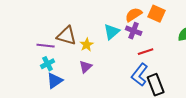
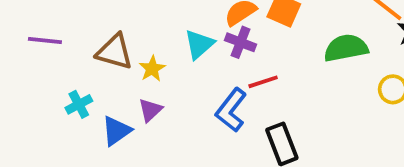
purple line: (46, 46) -> (45, 40), moved
blue L-shape: (140, 75) -> (231, 110), moved
blue triangle: (55, 81) -> (116, 131), moved

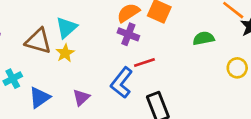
cyan triangle: (199, 44) -> (66, 28), moved
green semicircle: (346, 48) -> (204, 38), size x0.7
purple triangle: (150, 110) -> (81, 97), moved

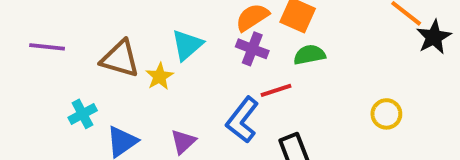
cyan triangle: (66, 28) -> (187, 45), moved
green semicircle: (204, 38) -> (309, 55), moved
yellow circle: (237, 68) -> (386, 114), moved

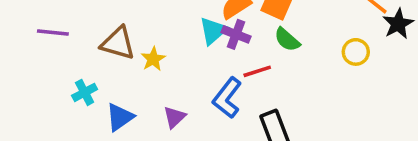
cyan triangle: (187, 45) -> (213, 31), moved
green semicircle: (309, 55) -> (287, 40), turned -128
yellow circle: (386, 114) -> (356, 52), moved

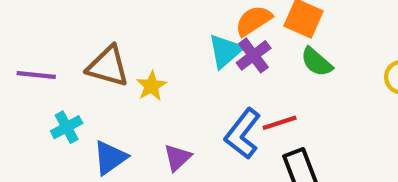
purple line: (53, 33) -> (36, 75), moved
purple cross: (236, 34) -> (254, 55), turned 32
red line: (257, 71) -> (280, 123), moved

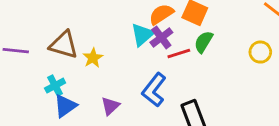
green semicircle: (317, 62) -> (204, 42), turned 80
red line: (280, 123) -> (179, 53), moved
cyan cross: (67, 127) -> (55, 86), moved

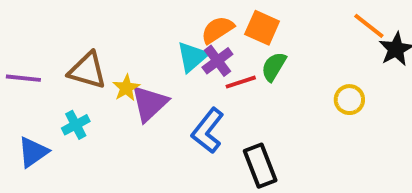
yellow circle: (260, 52) -> (349, 100), moved
blue triangle: (65, 106) -> (33, 152), moved
purple triangle: (110, 106) -> (150, 103), moved, size x1.5

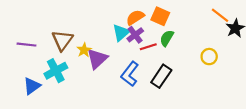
brown triangle: (87, 70) -> (62, 40), turned 50
cyan cross: (76, 125) -> (56, 71), size x1.5
black rectangle: (260, 166) -> (161, 76), moved, turned 55

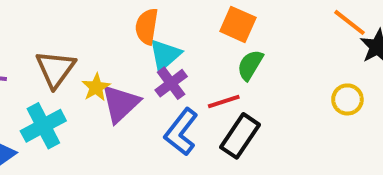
orange semicircle: (135, 17) -> (147, 26), moved, turned -48
purple cross: (135, 35) -> (171, 83), moved
red line: (148, 47) -> (224, 101), moved
yellow circle: (209, 57) -> (347, 99), moved

